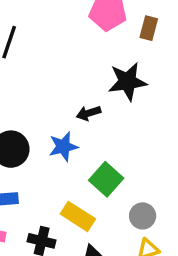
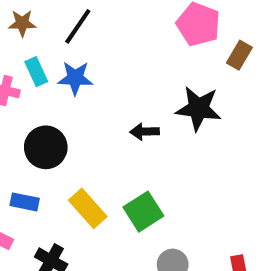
blue star: (63, 147) -> (75, 78), moved
yellow rectangle: (78, 216) -> (88, 208), moved

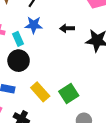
cyan rectangle: (36, 72) -> (18, 39), moved
black arrow: (145, 132) -> (67, 28), moved

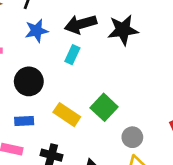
black arrow: (67, 28) -> (81, 24), size x1.6
cyan rectangle: (18, 39) -> (72, 55), moved, turned 64

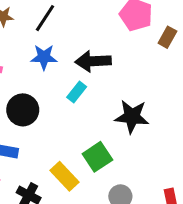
black star: (123, 30) -> (132, 117), moved
yellow rectangle: (67, 115) -> (64, 176), moved

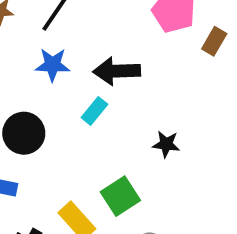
black star: (132, 117) -> (166, 144), size x0.6

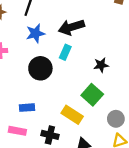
black circle: (24, 133) -> (40, 68), moved
black star: (166, 144) -> (101, 65), moved

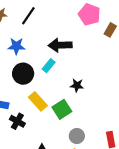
blue star: (35, 33) -> (16, 46), moved
yellow rectangle: (72, 115) -> (38, 101), moved
black cross: (50, 135) -> (17, 121), moved

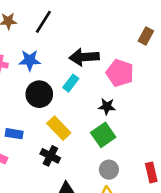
pink pentagon: (89, 14) -> (120, 73), moved
green square: (62, 109) -> (103, 135), moved
black cross: (17, 121) -> (50, 156), moved

